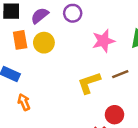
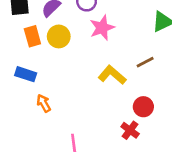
pink star: (103, 41) -> (102, 28), moved
yellow L-shape: (89, 83) -> (112, 75), turned 65

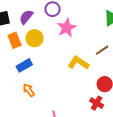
blue rectangle: (26, 74) -> (24, 65), moved, turned -42

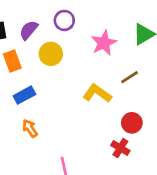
pink star: (67, 28) -> (104, 43), moved
yellow circle: (34, 38) -> (51, 54), moved

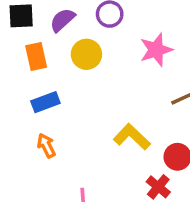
yellow L-shape: (97, 93) -> (132, 137), moved

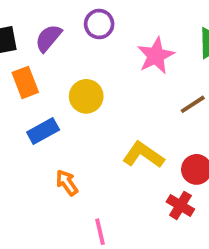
yellow circle: (86, 54) -> (86, 96), moved
orange arrow: (46, 146) -> (67, 183), moved

